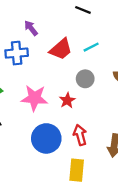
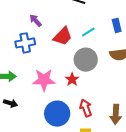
gray circle: (85, 79) -> (86, 60), size x1.5

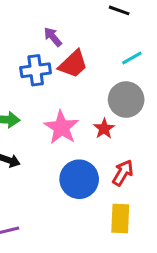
red trapezoid: (63, 36) -> (73, 64), moved
pink star: (44, 80) -> (61, 127), turned 30
red arrow: (86, 108) -> (123, 173), turned 48

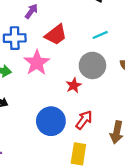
purple arrow: (53, 37) -> (31, 11), moved, turned 70
blue cross: (36, 70) -> (15, 38), moved
pink star: (61, 127) -> (37, 63), moved

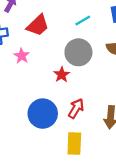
pink star: (37, 63) -> (22, 56), size x0.6

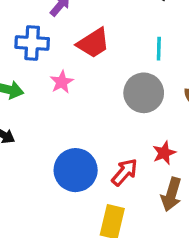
cyan line: (83, 20) -> (159, 49), turned -70
red star: (62, 75) -> (164, 153), moved

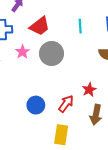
gray circle: (144, 93) -> (52, 53), moved
blue circle: (76, 170) -> (36, 105), size x0.7

